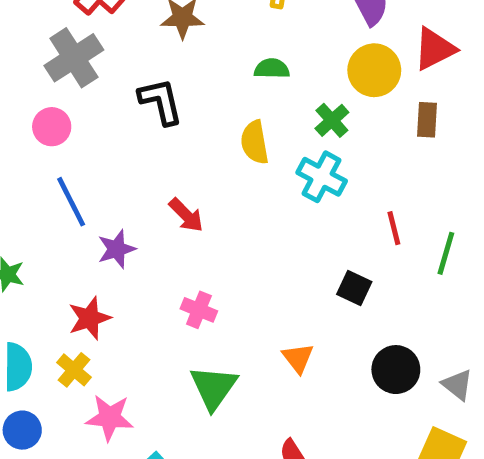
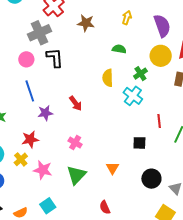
black L-shape: (161, 101) -> (55, 58), moved
black square: (354, 288) -> (139, 143), turned -32
pink star: (110, 418) -> (43, 170), moved

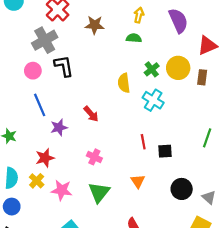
green semicircle: (119, 49) -> (134, 38), moved
yellow circle: (161, 56) -> (178, 68), moved
green cross: (140, 74) -> (152, 69), moved
red line: (159, 121) -> (143, 142), moved

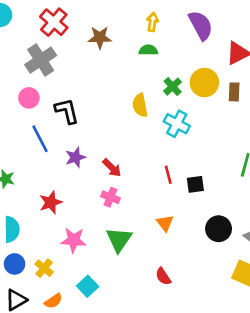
black L-shape: (64, 66) -> (67, 111), moved
red arrow: (91, 114) -> (112, 168), moved
purple star: (59, 127) -> (75, 157), moved
yellow cross: (37, 181) -> (44, 268), moved

